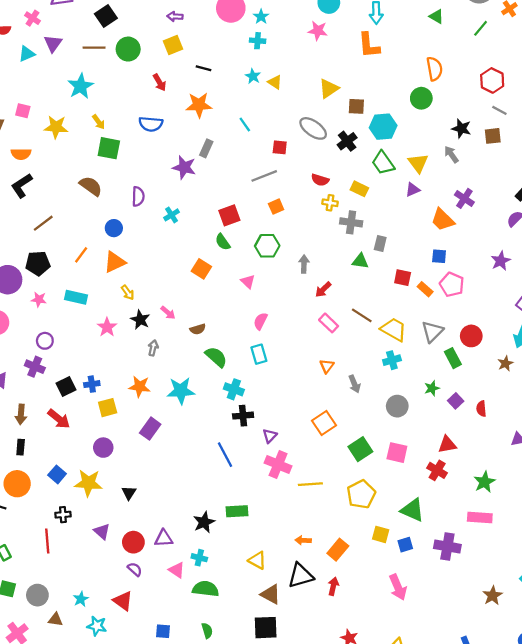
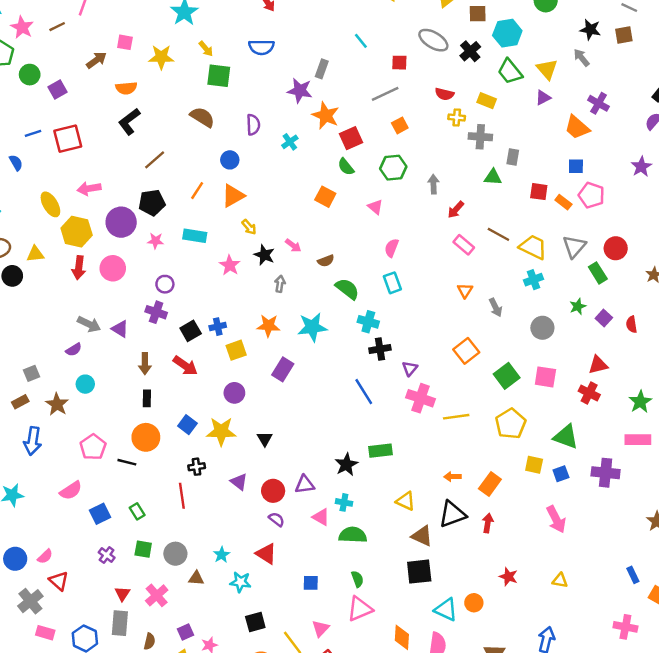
orange star: (199, 105) -> (326, 116), moved, turned 30

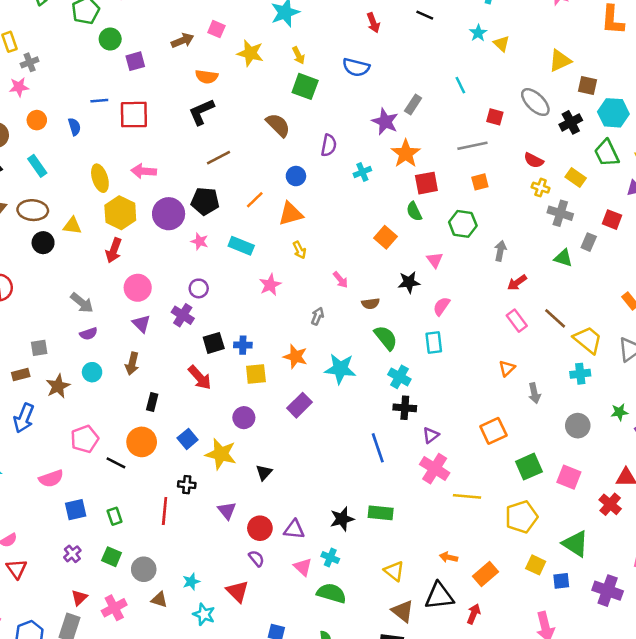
red square: (539, 192) -> (612, 220), moved
black star: (264, 255) -> (409, 282), moved, turned 30
pink circle: (113, 268) -> (138, 288), moved
gray arrow: (89, 324) -> (82, 303), moved
brown arrow: (145, 364) -> (132, 364), moved

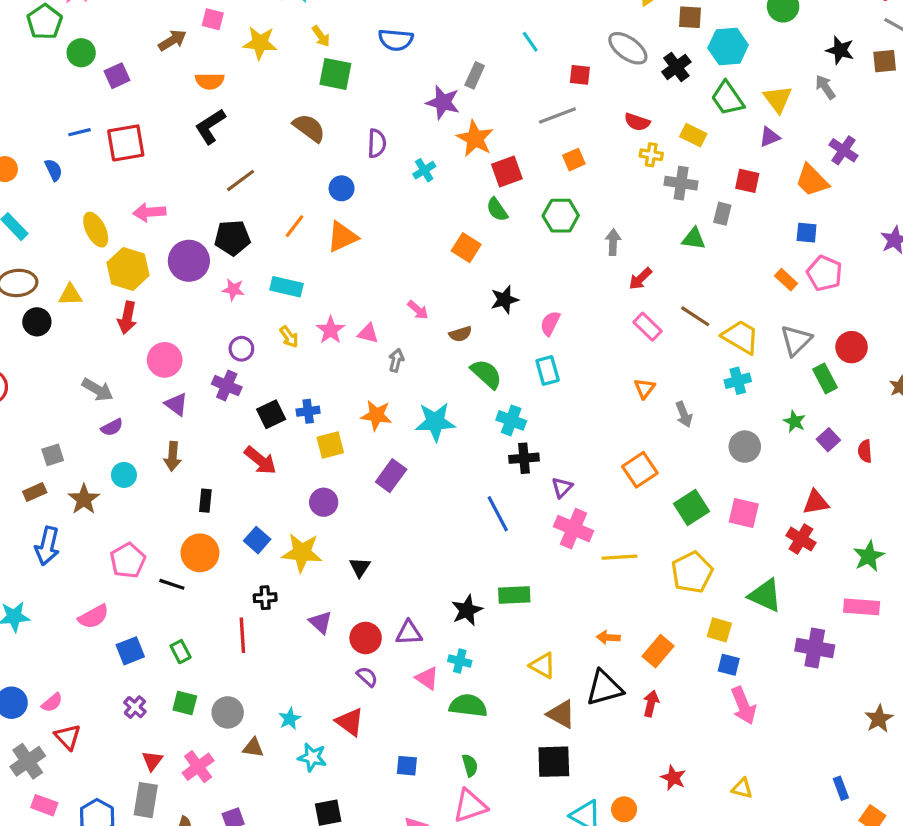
yellow arrow: (299, 250) -> (289, 337), moved
pink triangle: (435, 260) -> (368, 333), moved, turned -30
green star: (619, 412) -> (795, 421), turned -30
blue square: (561, 581) -> (729, 665), moved, turned 30

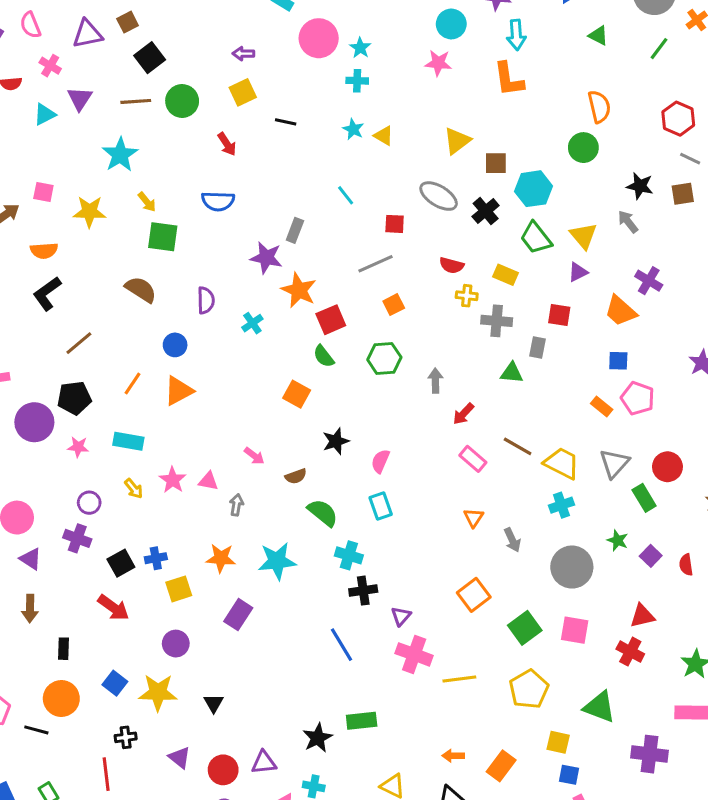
gray circle: (745, 447) -> (572, 567), size x1.4

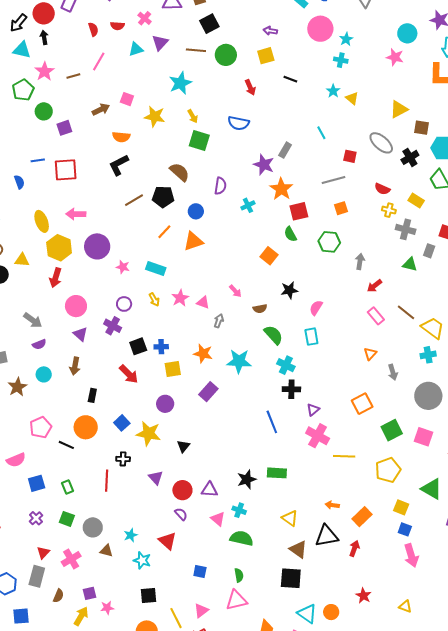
black pentagon: (74, 398) -> (163, 197), moved

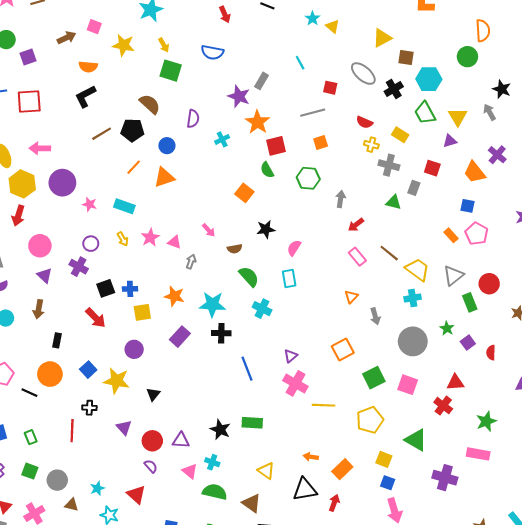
black cross: (291, 389) -> (221, 333), moved
black star: (247, 479) -> (220, 430), turned -30
brown triangle: (298, 549) -> (252, 503), moved

